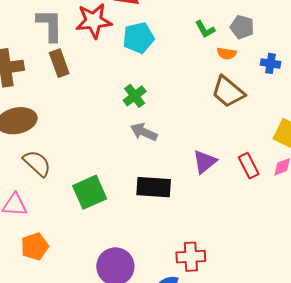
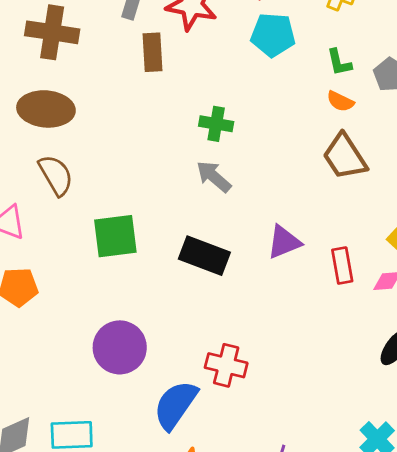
cyan pentagon: (138, 38) -> (273, 35), moved
orange semicircle: (227, 53) -> (340, 101), moved
brown rectangle: (59, 63) -> (152, 52), moved
green cross: (135, 96) -> (216, 124), turned 30

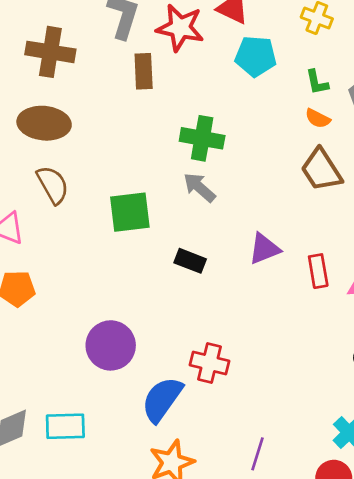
green cross: (216, 124) -> (202, 138), size x1.4
green square: (115, 236) -> (130, 212), moved
black rectangle: (204, 256) -> (190, 261), size x0.7

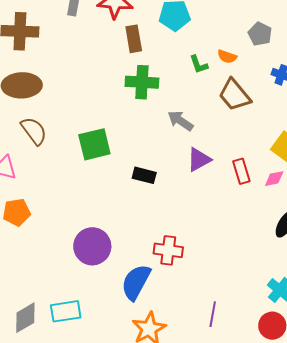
brown rectangle: (144, 71) -> (134, 39), moved
green L-shape: (317, 82) -> (199, 64), moved
gray arrow: (199, 187) -> (180, 121), moved

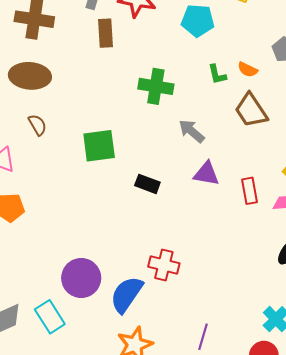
brown rectangle: (134, 39) -> (105, 33), moved
brown semicircle: (34, 131) -> (37, 125), size x0.7
purple triangle: (199, 160) -> (206, 174), turned 32
purple circle: (92, 246) -> (81, 278), moved
cyan rectangle: (66, 311) -> (50, 317), turned 60

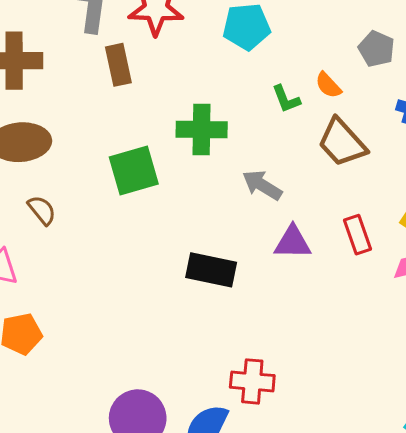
orange semicircle: (248, 69) -> (328, 85), turned 30
green square: (99, 146) -> (134, 170), moved
black rectangle: (147, 184) -> (211, 270), size x1.4
red rectangle: (249, 191) -> (357, 235), moved

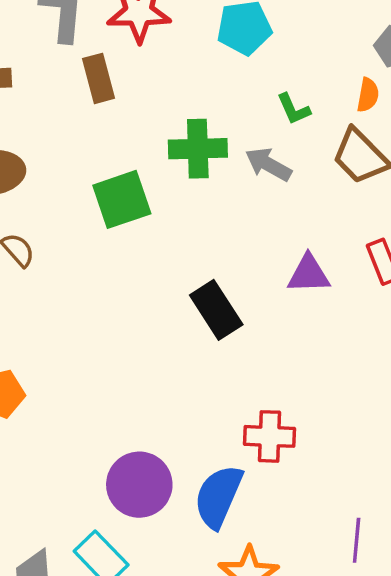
orange semicircle: (328, 85) -> (368, 95), moved, turned -124
gray arrow: (262, 185) -> (268, 164), moved
black rectangle: (211, 270) -> (216, 310), turned 48

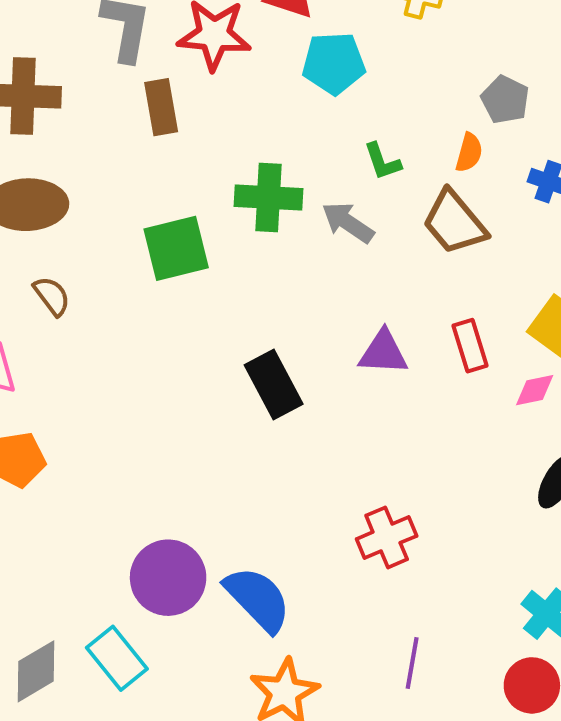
red cross: (269, 436) -> (387, 537), moved, turned -30
blue semicircle: (218, 496) -> (258, 599), turned 108

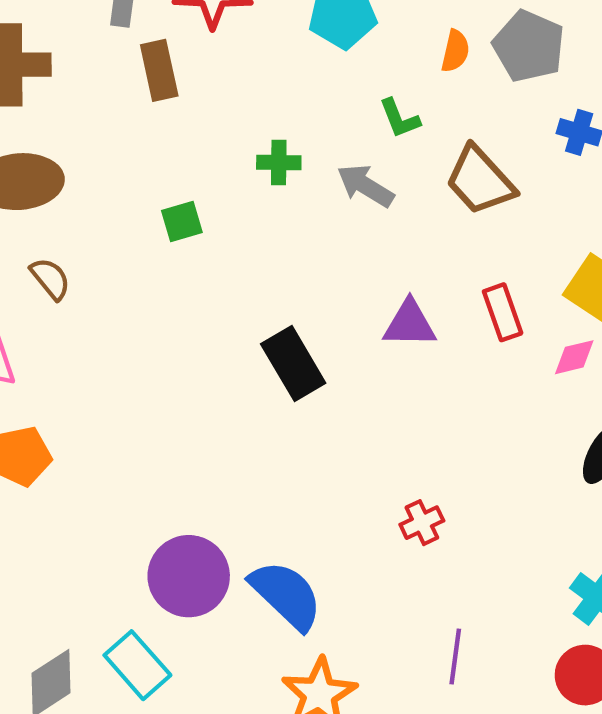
gray pentagon: (505, 100) -> (529, 46), size x1.4
orange semicircle: (469, 153) -> (455, 51), moved
green cross: (268, 197) -> (279, 162), size x0.6
green square: (176, 248) -> (182, 222), size x0.6
red cross: (387, 537) -> (422, 523), size x0.7

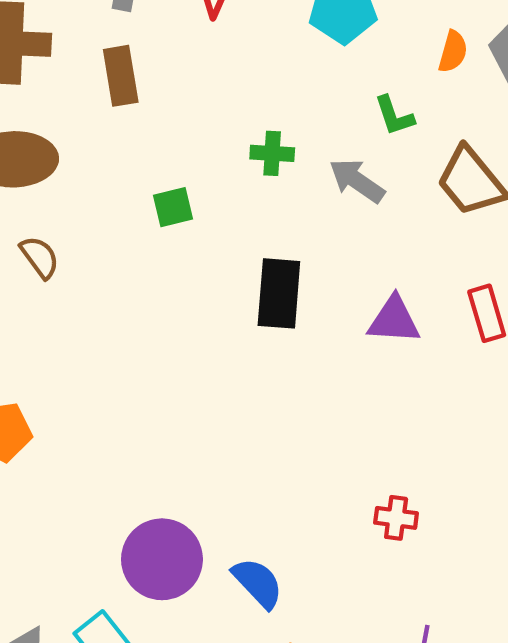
brown rectangle: (159, 70) -> (121, 76), moved
black rectangle: (293, 363) -> (279, 293), moved, turned 32
red cross: (422, 523) -> (396, 518), turned 30
blue semicircle: (286, 595) -> (258, 583), size x0.7

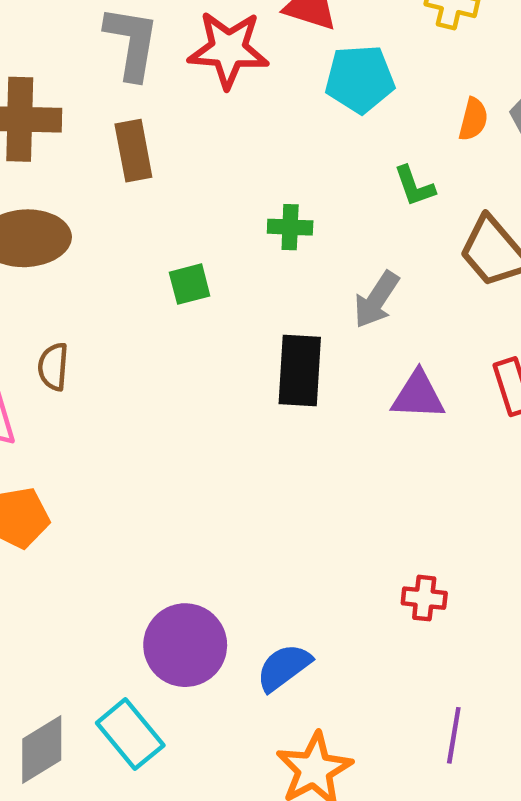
gray arrow: (357, 181) -> (376, 300), moved, turned -90
brown semicircle: (40, 257) -> (53, 367), moved, turned -138
blue semicircle: (258, 583) -> (284, 667), turned -82

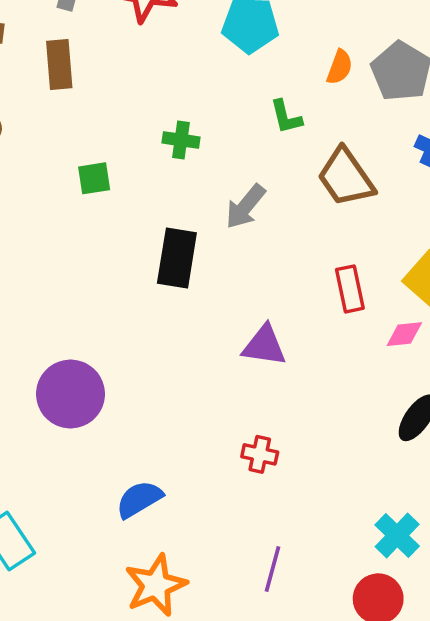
purple triangle: (418, 395) -> (264, 346), moved
purple circle: (185, 645) -> (70, 394), moved

